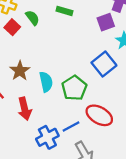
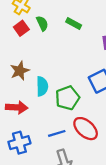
red arrow: (25, 109) -> (17, 107), turned -85
blue cross: (47, 137) -> (19, 143), moved

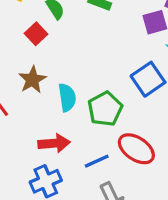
red square: (21, 28) -> (36, 34), moved
red arrow: (17, 107) -> (54, 143), moved

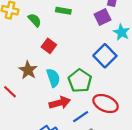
red square: (36, 34) -> (49, 46), moved
red arrow: (54, 143) -> (60, 103), moved

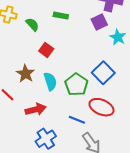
blue square: (105, 56) -> (103, 73), moved
red arrow: (60, 103) -> (36, 109), moved
blue line: (81, 117) -> (77, 120), turned 56

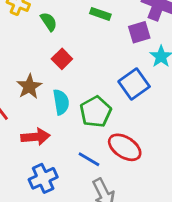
green rectangle: (61, 16) -> (100, 14), moved
blue square: (103, 73) -> (134, 84), moved

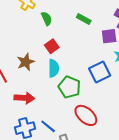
cyan semicircle: (61, 102) -> (54, 68), moved
green pentagon: (96, 112) -> (69, 87), turned -30
blue line: (89, 159) -> (48, 126), moved

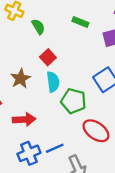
blue line: (48, 126) -> (55, 148), turned -56

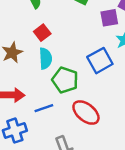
blue line: (55, 148) -> (44, 108), moved

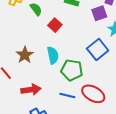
red square: (42, 33) -> (55, 25), moved
blue line: (44, 108) -> (67, 95), moved, turned 42

